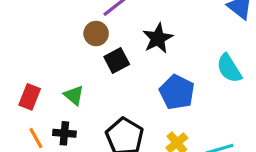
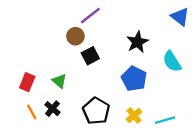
black star: (158, 38) -> (137, 42), moved
black cross: (64, 133) -> (52, 109), turned 35

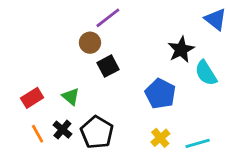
black star: (137, 42) -> (181, 50), moved
red rectangle: (27, 82) -> (32, 98), turned 36
black pentagon: (96, 111) -> (97, 132), moved

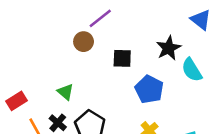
black square: (108, 66) -> (122, 58), moved, turned 30
red rectangle: (32, 98) -> (17, 101), moved

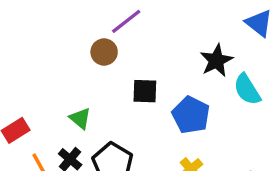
black square: (122, 58) -> (145, 91), moved

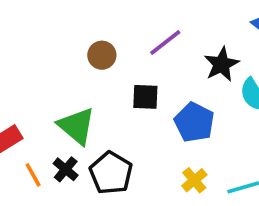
purple line: (126, 21) -> (165, 43), moved
green triangle: (80, 118) -> (77, 126), size x1.6

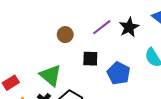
black star: (221, 64) -> (129, 27), moved

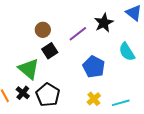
purple line: (102, 27) -> (78, 34), moved
black square: (90, 59) -> (50, 51), moved, turned -35

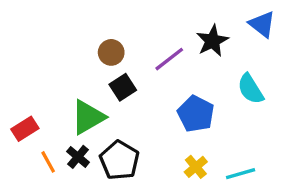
green triangle: (29, 69) -> (88, 117), turned 50

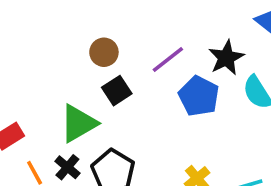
black star: (212, 41) -> (226, 58), moved
blue pentagon: (196, 114) -> (199, 96), moved

